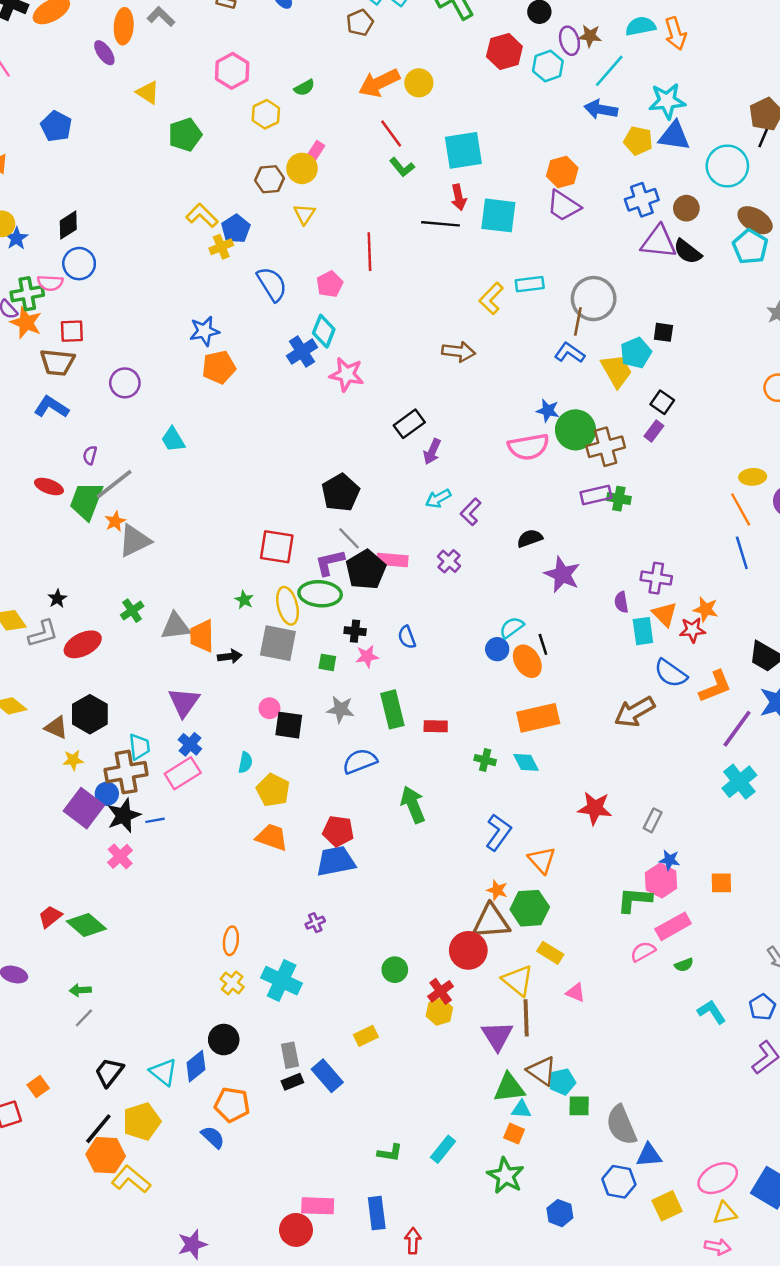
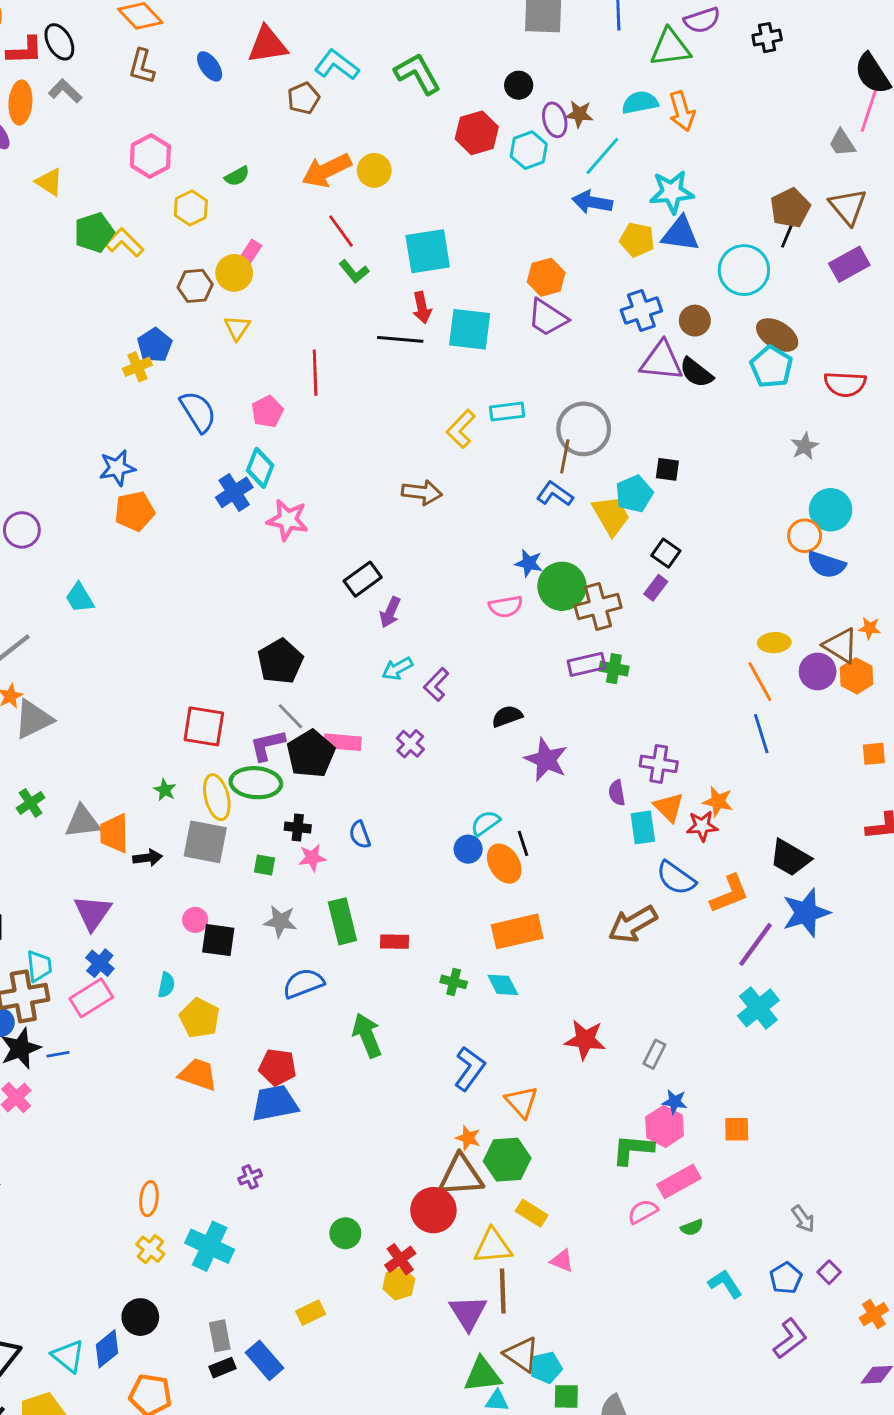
yellow L-shape: (202, 215) -> (124, 243), moved
pink semicircle: (529, 447) -> (506, 607), size x0.7
yellow triangle: (518, 981) -> (493, 1246), turned -44

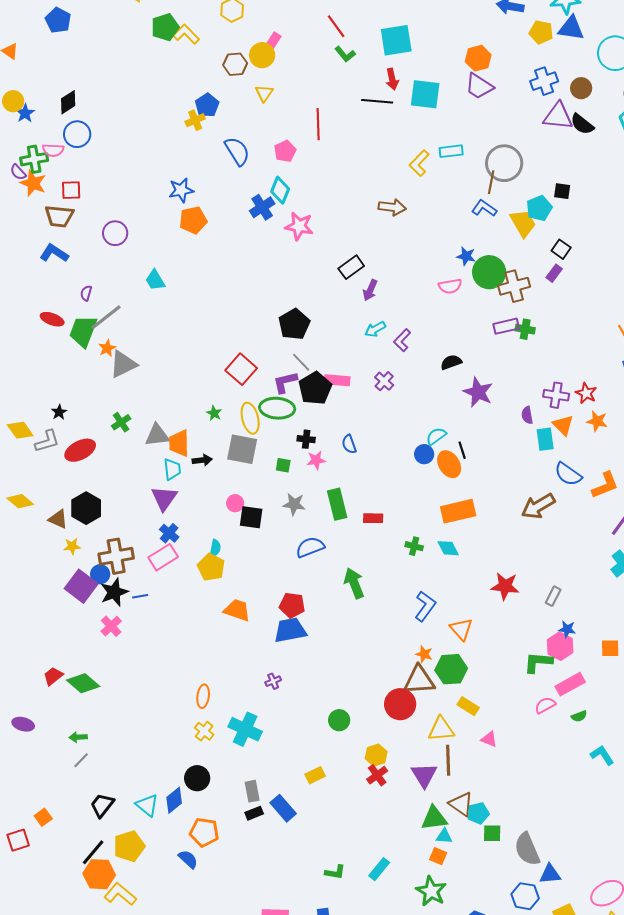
red square: (204, 726) -> (241, 369), turned 32
red star: (702, 826) -> (586, 393), moved, turned 30
cyan trapezoid: (39, 966) -> (172, 469), moved
yellow pentagon: (199, 1018) -> (211, 567), moved
red cross: (400, 1259) -> (377, 775), moved

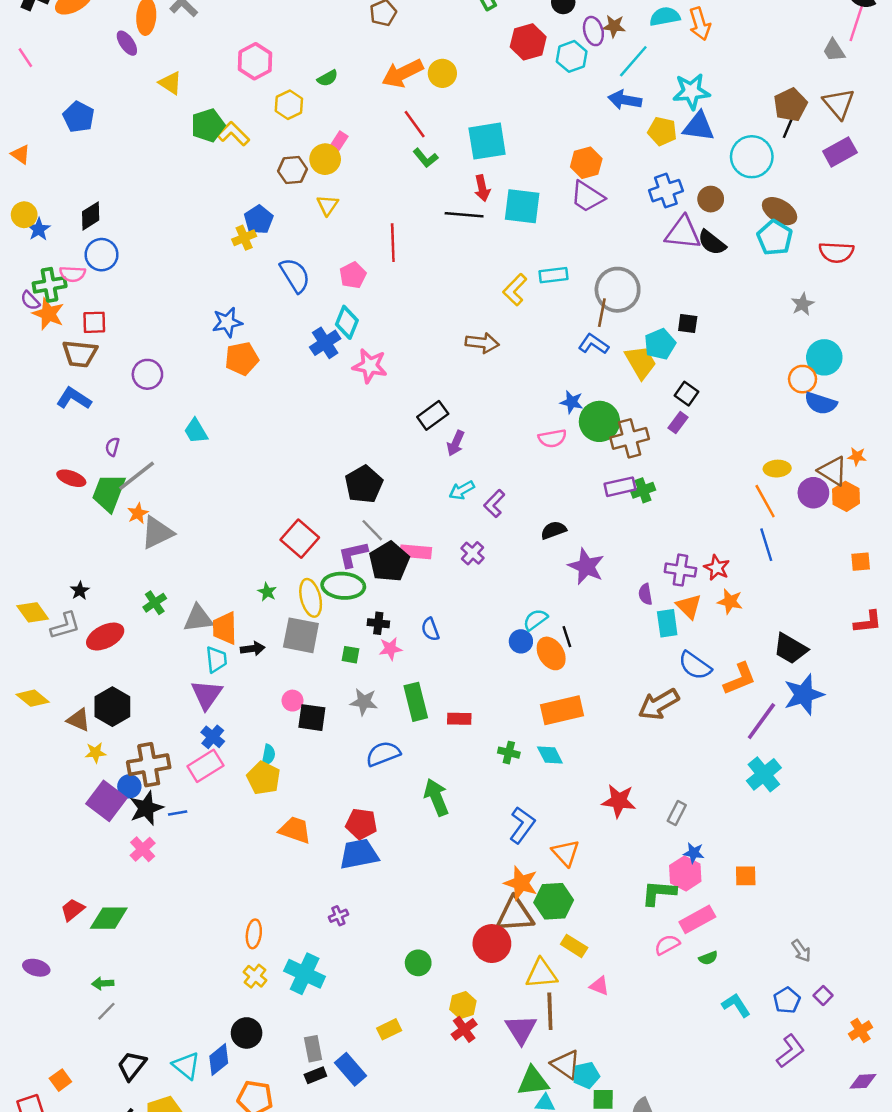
green cross: (525, 329) -> (643, 490), turned -30
orange star: (424, 654) -> (521, 883), size x1.6
green diamond: (83, 683) -> (109, 918), turned -40

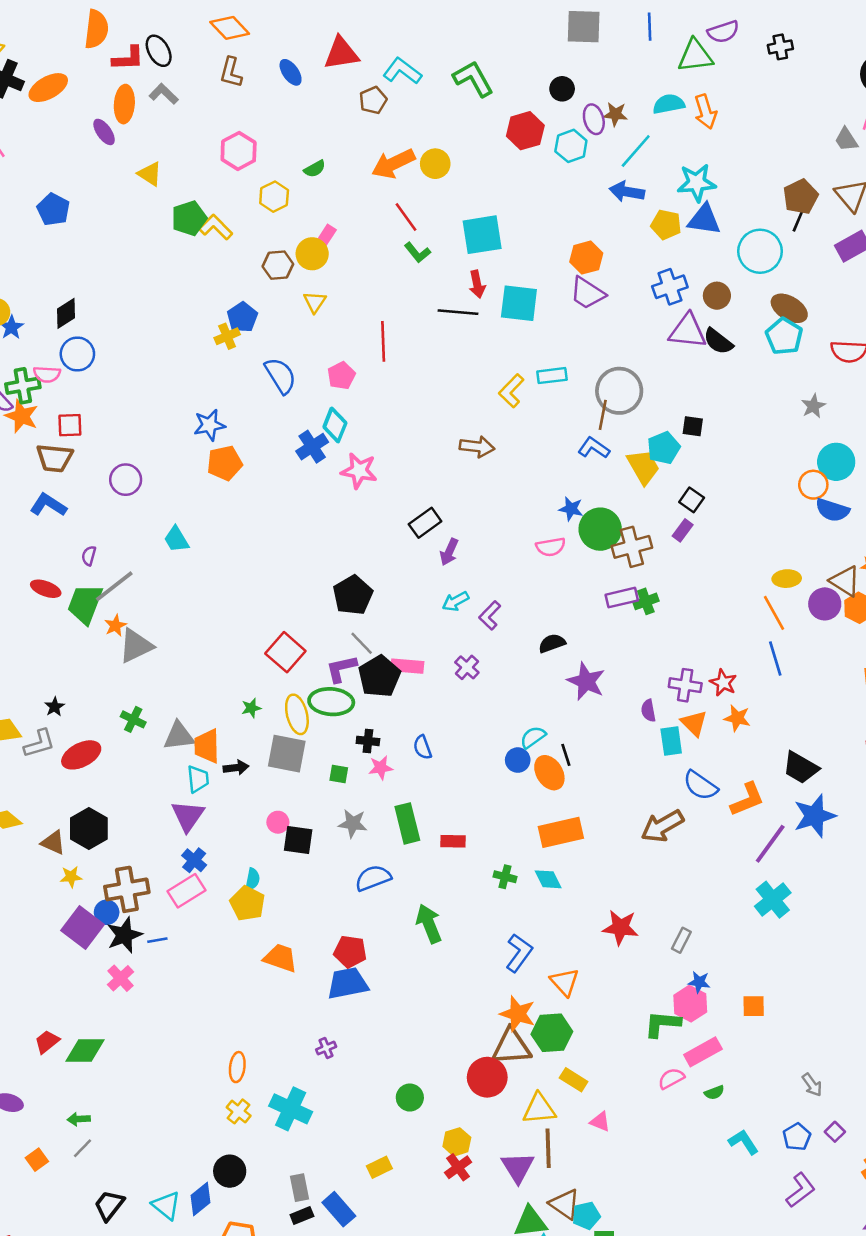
green star: (267, 592) -> (251, 708), turned 30
green cross: (155, 603) -> (133, 719), turned -30
orange square: (60, 1080) -> (37, 1160), moved

